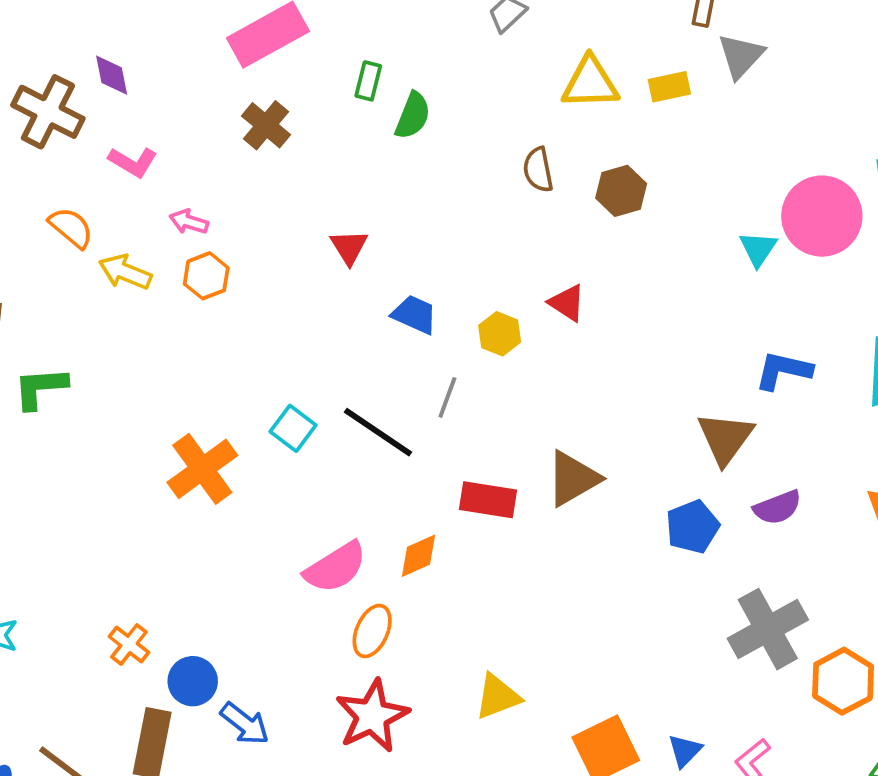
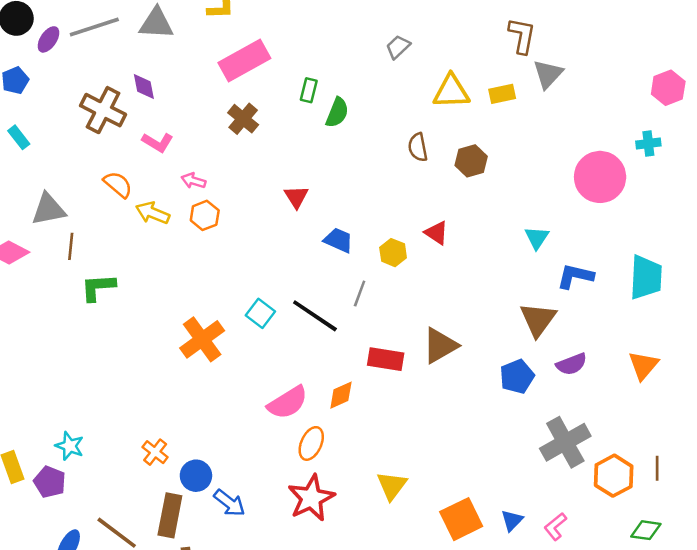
cyan triangle: (758, 249) -> (537, 238), moved
yellow triangle: (498, 697) -> (392, 486), turned -32

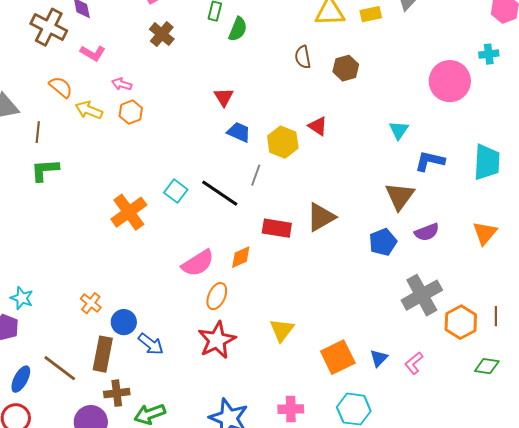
red triangle: (296, 197) -> (224, 97), moved
brown line: (71, 246) -> (38, 132), moved
yellow hexagon: (393, 253) -> (283, 142), size x1.4

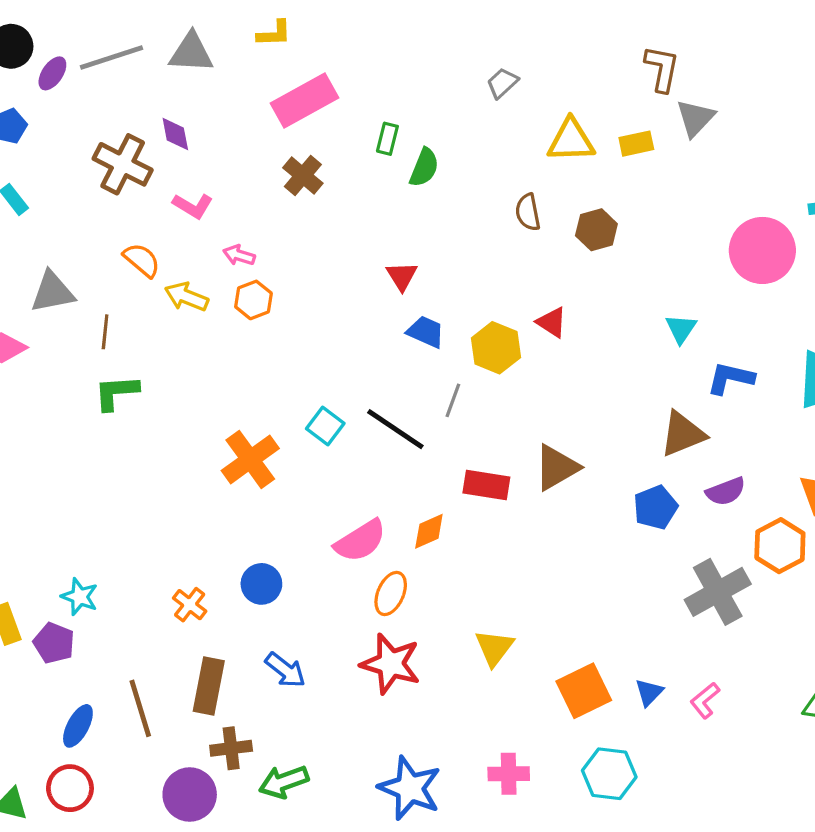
brown triangle: (400, 196) -> (683, 434), turned 32
blue circle: (124, 322) -> (261, 584), moved
orange hexagon: (461, 322) -> (780, 546), moved
red star: (217, 340) -> (391, 664), turned -30
brown line: (60, 368) -> (140, 708), turned 36

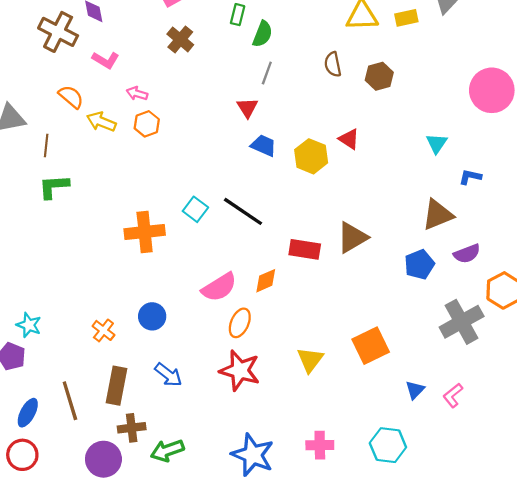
blue L-shape: (730, 378) -> (470, 177), size x0.7
gray line: (453, 400) -> (267, 73), moved
orange cross: (250, 459) -> (145, 232), turned 30
orange square: (584, 691) -> (371, 346), moved

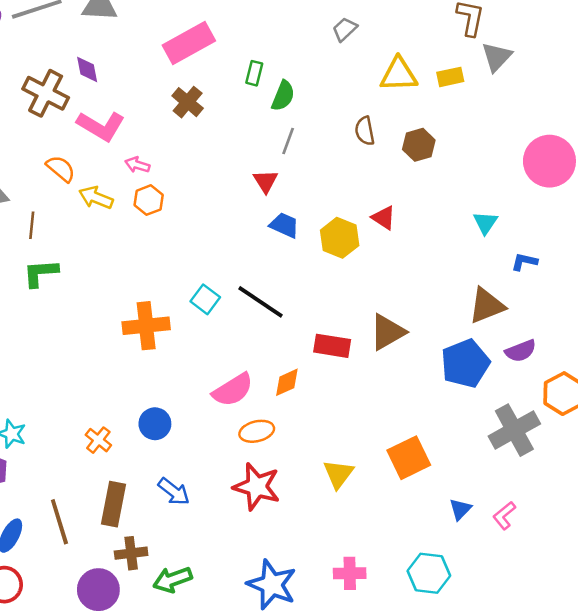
pink L-shape: (106, 60) -> (101, 126), size x1.5
blue pentagon: (419, 264) -> (465, 363), size x1.4
orange ellipse: (240, 323) -> (257, 431), turned 52

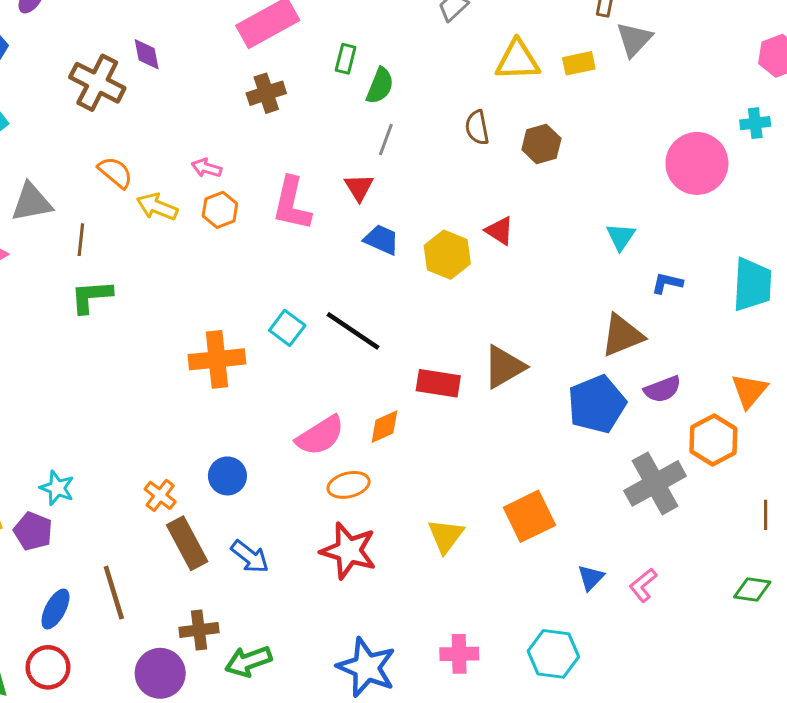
brown cross: (188, 102) -> (266, 93), turned 32
pink L-shape: (101, 126) -> (292, 204), moved, turned 72
brown rectangle: (113, 504) -> (187, 543), moved, turned -39

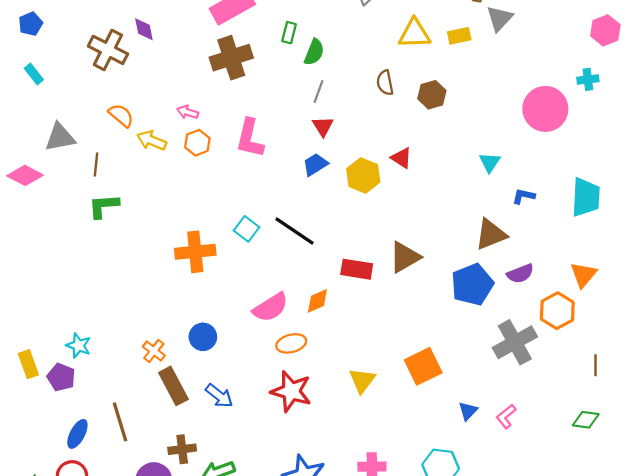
brown cross: (266, 93) -> (231, 58), size x1.5
red triangle: (359, 187) -> (323, 126), moved
blue trapezoid: (381, 240) -> (315, 165), turned -56

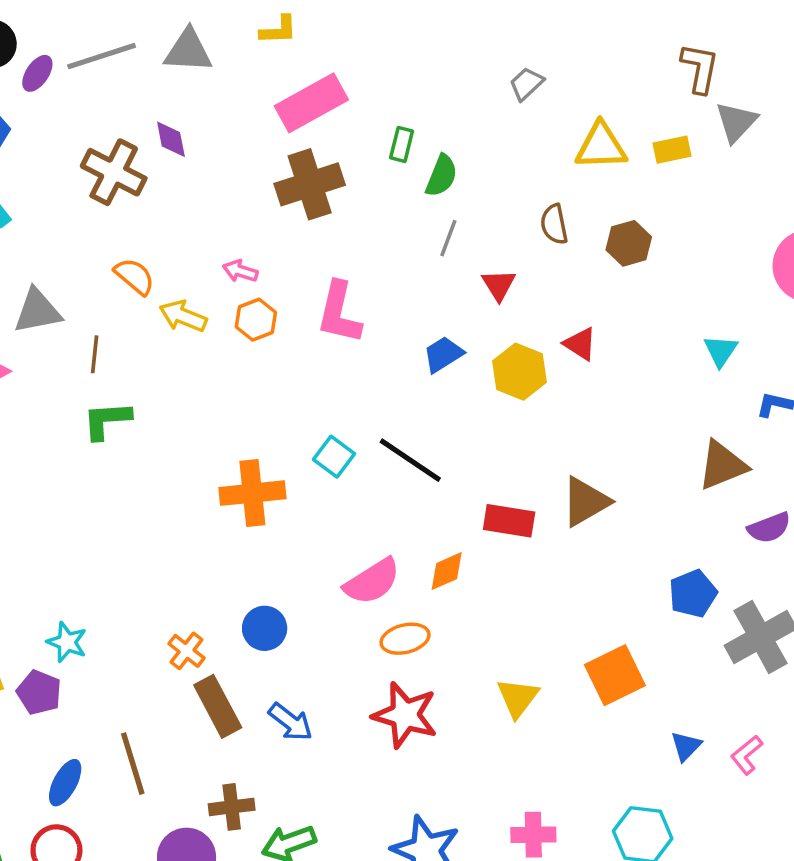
red triangle: (323, 126) -> (499, 285), moved
blue pentagon: (472, 284) -> (693, 594), moved, size x0.7

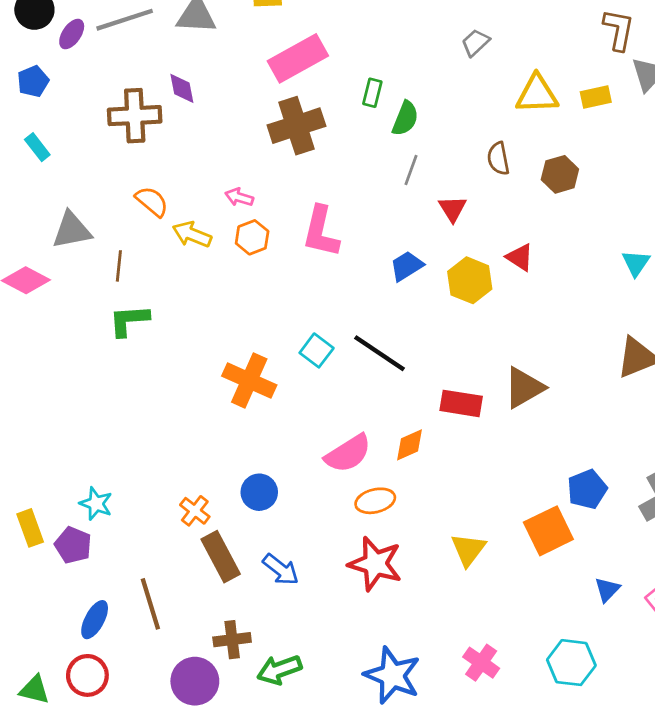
brown cross: (114, 172) -> (135, 116), turned -30
orange cross: (252, 493) -> (249, 381), turned 30
blue pentagon: (693, 594) -> (587, 489), moved
pink cross: (533, 835) -> (481, 663), turned 36

